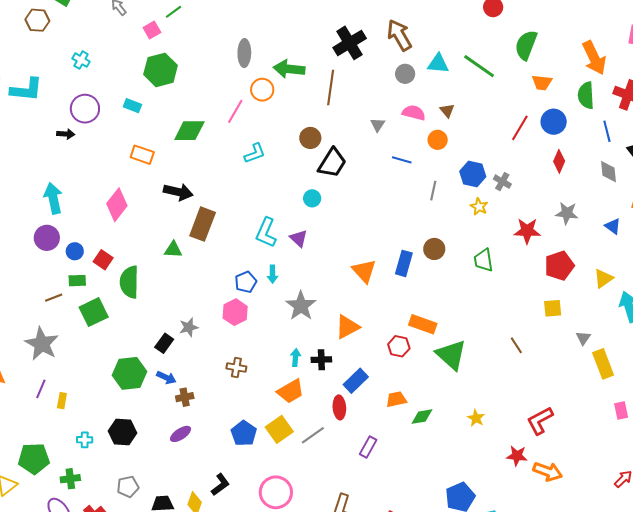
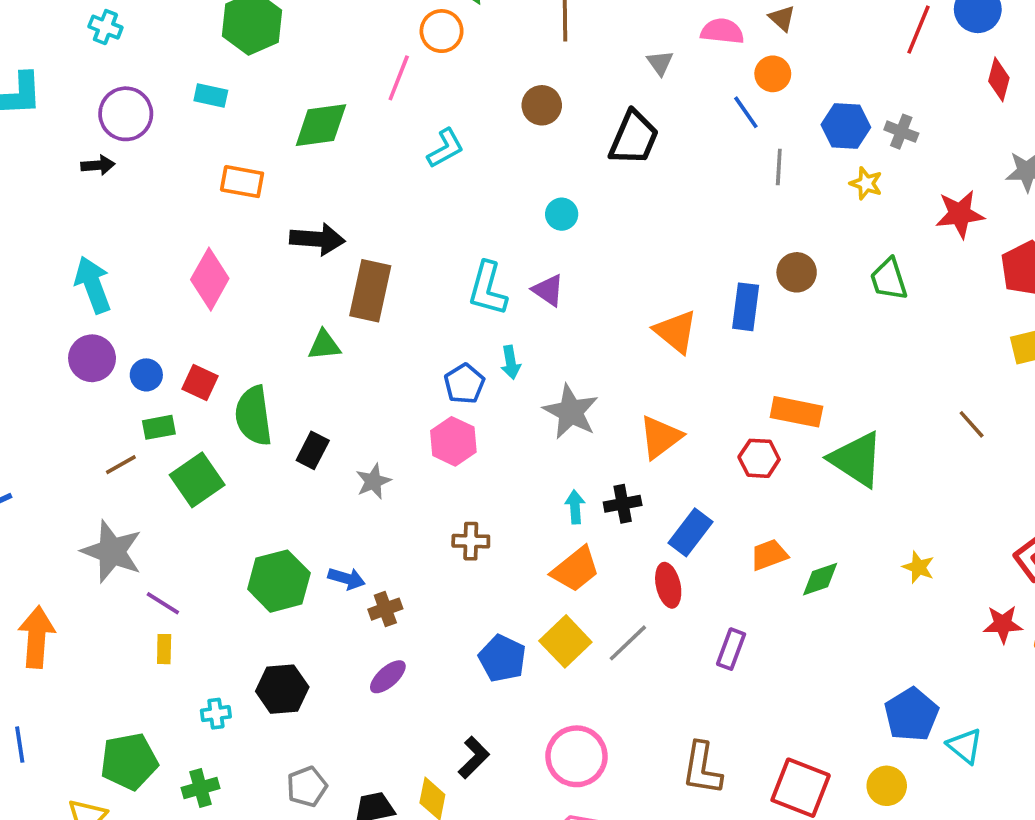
blue line: (402, 160) -> (746, 112), moved, turned 48
black trapezoid: (332, 163) -> (634, 138), moved
black rectangle: (164, 343) -> (313, 450), moved
purple line: (41, 389) -> (163, 603), moved, turned -72

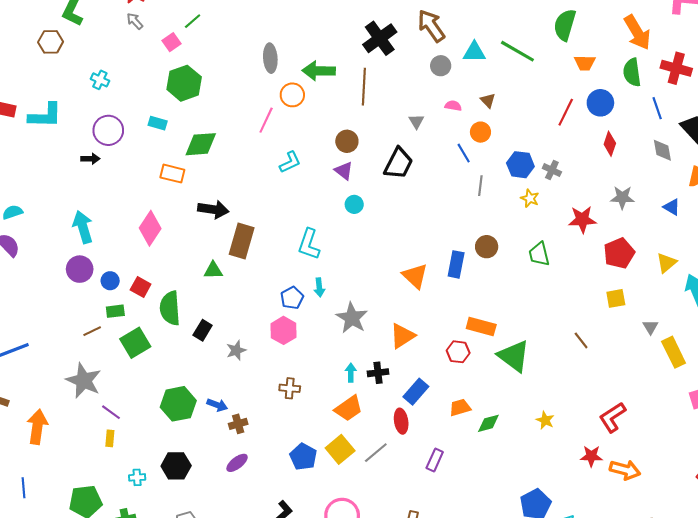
pink semicircle: (722, 31) -> (453, 106), size x0.7
green diamond: (321, 125) -> (201, 144), moved
purple triangle: (548, 290) -> (344, 171), moved

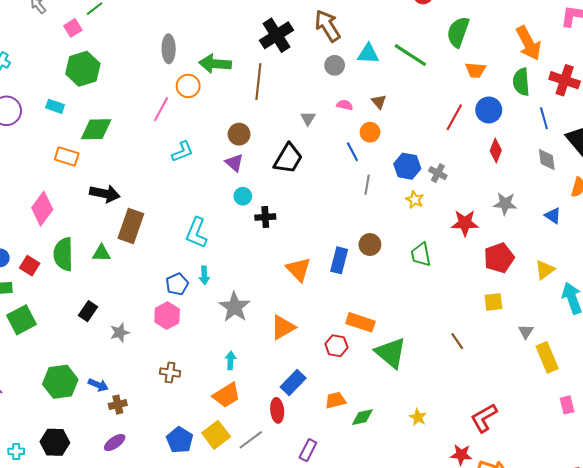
green semicircle: (170, 308) -> (63, 254), moved
black cross: (378, 373) -> (265, 217), moved

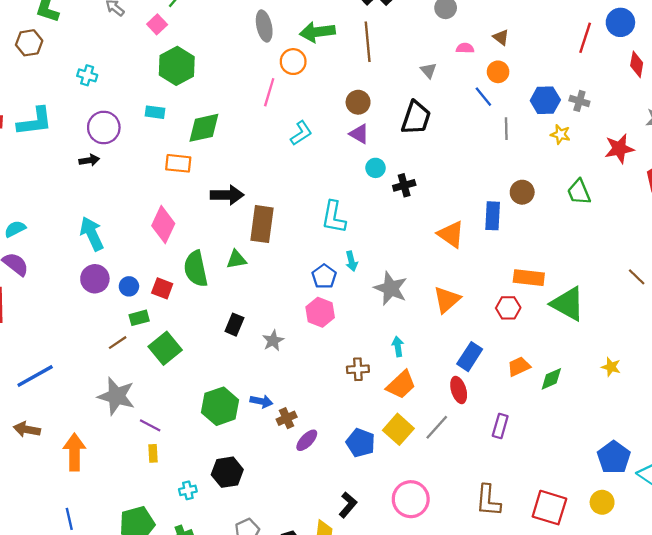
brown cross: (170, 372) -> (358, 369), moved
purple ellipse: (115, 443) -> (307, 440), moved

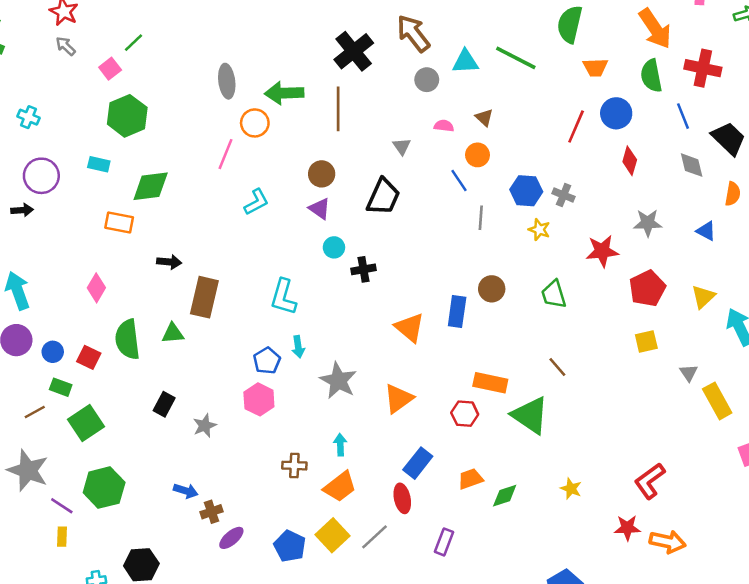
black arrow: (227, 195) -> (169, 262), size x0.7
pink diamond: (163, 225) -> (96, 288), size x0.7
brown line: (637, 277) -> (557, 367), moved
green rectangle: (139, 318) -> (61, 387), turned 30
green hexagon: (220, 406) -> (104, 488), moved

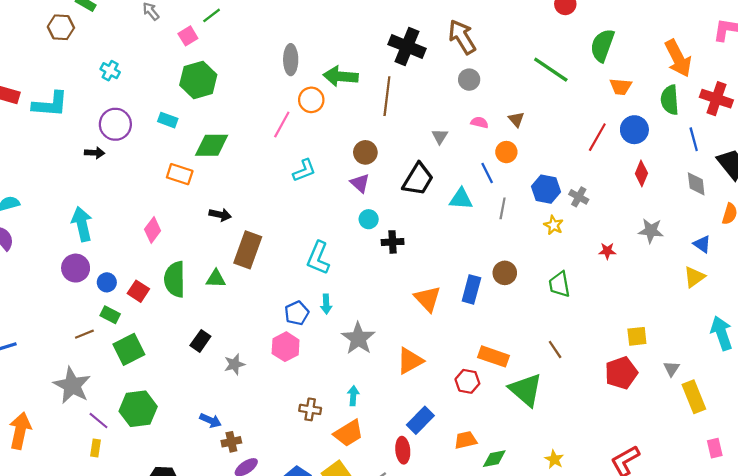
black cross: (354, 51) -> (407, 46), turned -36
cyan triangle: (465, 62) -> (461, 199), moved
red star: (602, 251) -> (607, 251), size x0.6
red pentagon: (647, 288) -> (621, 373), moved
yellow triangle: (703, 297) -> (694, 277), moved

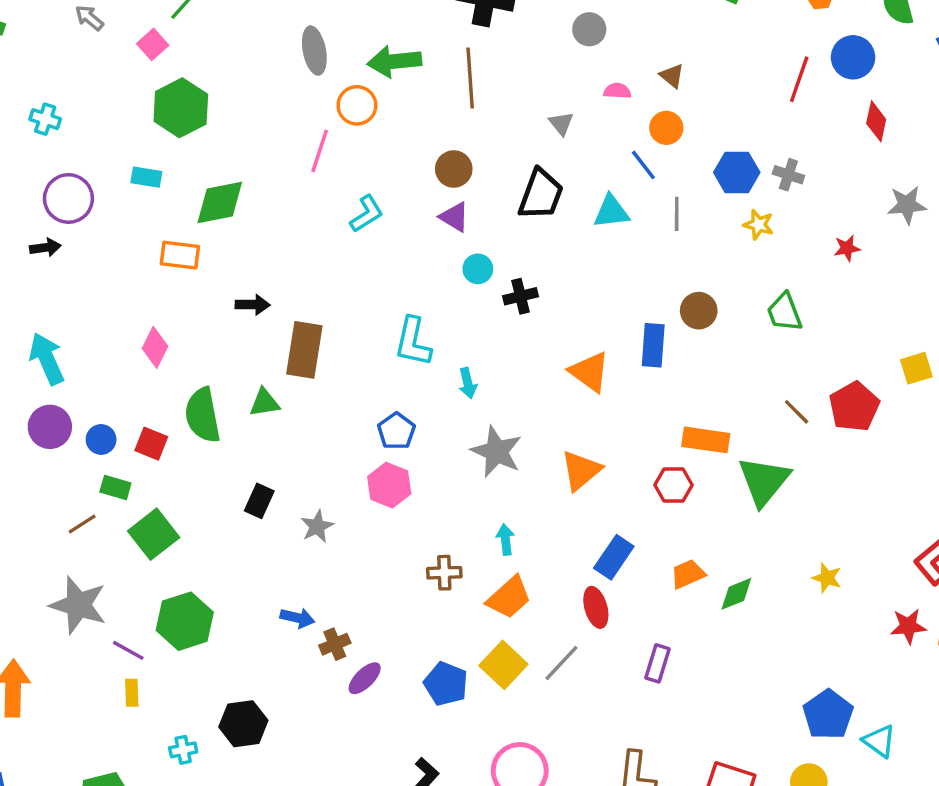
cyan arrow: (326, 304) -> (468, 383), moved
red pentagon: (621, 373) -> (854, 407), moved
green triangle: (526, 390) -> (764, 481), turned 39

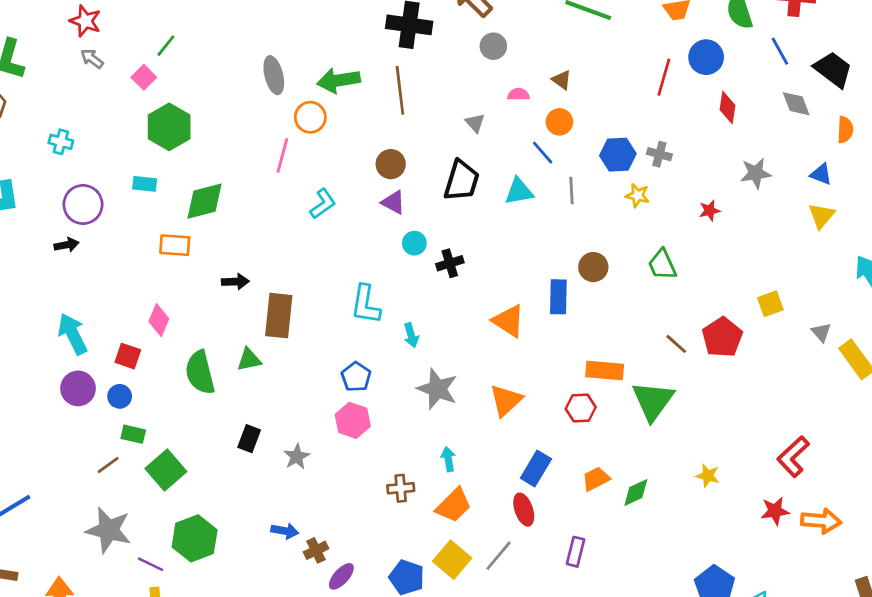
red square: (151, 444) -> (128, 356), moved

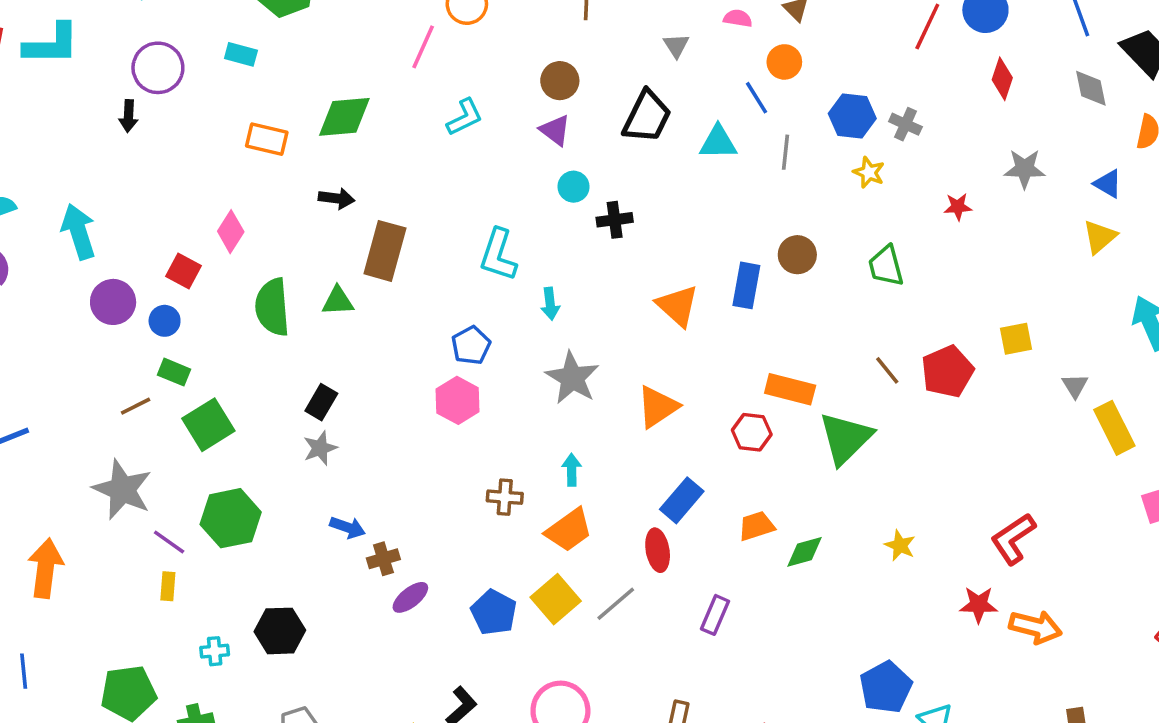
green diamond: (204, 201) -> (344, 117), moved
black arrow: (67, 245) -> (128, 116), turned 95
cyan arrow: (73, 334) -> (79, 232), moved
gray star: (297, 457) -> (320, 448), moved

